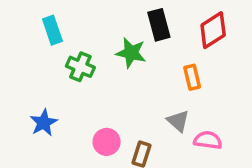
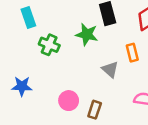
gray triangle: (178, 121) -> (110, 69), moved
blue star: (44, 123) -> (22, 86), turned 30

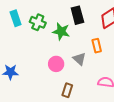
green cross: (49, 45) -> (38, 22), moved
pink circle: (69, 101) -> (56, 64), moved

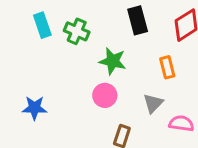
green star: (61, 31) -> (113, 61), moved
gray triangle: (79, 59) -> (153, 103), moved, turned 32

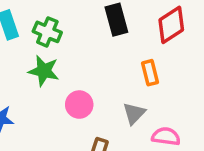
green star: (113, 61) -> (44, 71), moved

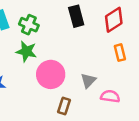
orange rectangle: (150, 73) -> (120, 53), moved
pink circle: (79, 105) -> (51, 74), size x1.5

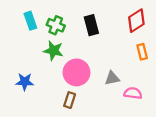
black rectangle: (76, 16) -> (91, 25), moved
gray triangle: (88, 81) -> (112, 78), turned 35
brown rectangle: (64, 106) -> (70, 100), moved

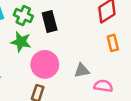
black rectangle: (91, 25) -> (50, 21), moved

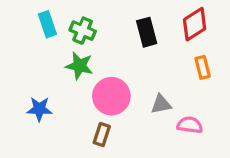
black rectangle: (50, 21) -> (147, 32), moved

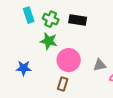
black rectangle: (147, 32) -> (78, 20), moved, turned -66

